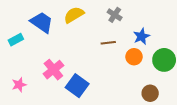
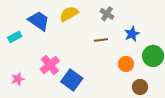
orange circle: (134, 57) -> (126, 64), moved

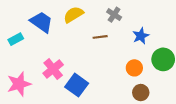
brown line: (101, 40) -> (100, 37), moved
pink star: (18, 79) -> (19, 84), size x1.6
brown circle: (140, 87) -> (141, 93), moved

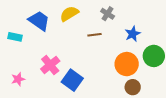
cyan rectangle: (16, 39) -> (15, 37), turned 40
orange circle: (134, 68) -> (127, 64), size x1.5
pink star: (19, 84) -> (18, 79), size x0.6

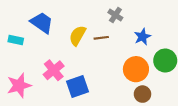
yellow semicircle: (69, 14) -> (77, 36), moved, turned -30
pink star: (18, 79) -> (19, 85), size x1.6
blue square: (72, 80) -> (77, 86), turned 35

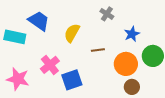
brown line: (101, 38) -> (98, 50), moved
cyan rectangle: (16, 40) -> (15, 37), size x1.5
pink star: (19, 85) -> (18, 79), turned 30

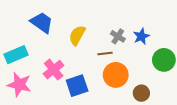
gray cross: (107, 14) -> (118, 36), moved
cyan rectangle: (15, 37) -> (16, 55), moved, turned -35
orange circle: (126, 64) -> (116, 75), moved

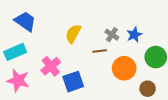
blue trapezoid: (42, 22) -> (25, 21), moved
orange circle: (116, 75) -> (124, 68), moved
brown circle: (141, 93) -> (148, 89), moved

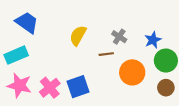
blue star: (134, 35) -> (153, 40), moved
pink cross: (51, 66) -> (50, 88), moved
brown circle: (148, 89) -> (166, 88), moved

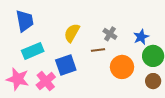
blue trapezoid: (27, 23) -> (25, 21), turned 45
cyan rectangle: (16, 55) -> (33, 51), moved
blue square: (78, 87) -> (66, 65), moved

